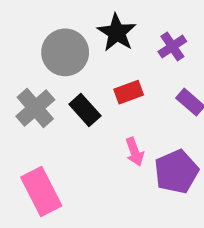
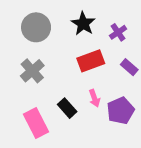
gray circle: (65, 52) -> (36, 27), moved
red rectangle: (129, 92) -> (91, 61), size x1.5
black rectangle: (85, 110) -> (67, 108), moved

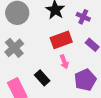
purple cross: (118, 32) -> (83, 17), turned -32
pink arrow: (94, 98) -> (64, 62), moved

